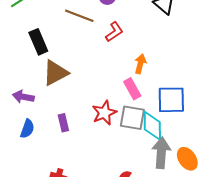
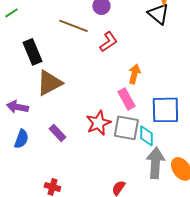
purple rectangle: (63, 123) -> (57, 133), turned -30
cyan diamond: (152, 126) -> (146, 136), size x0.7

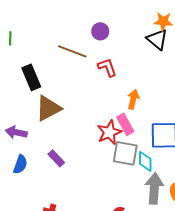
green line: (11, 13) -> (10, 38), turned -56
red L-shape: (108, 42) -> (107, 67), turned -75
red star: (98, 123) -> (109, 132), moved

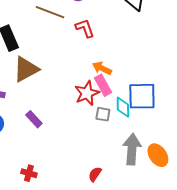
orange arrow: (133, 99) -> (102, 68), moved, turned -78
gray square: (125, 153) -> (103, 114), size x0.6
cyan diamond: (145, 161) -> (123, 107), moved

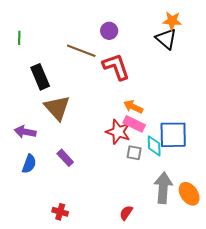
red L-shape: (85, 28) -> (116, 67), size x1.4
brown triangle: (26, 69) -> (57, 108), turned -44
pink rectangle: (103, 85) -> (134, 124), turned -35
red star: (87, 93) -> (118, 132), turned -30

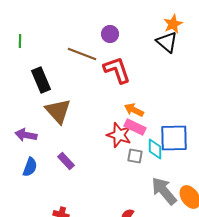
orange star: (172, 21) -> (173, 24), turned -30
gray arrow: (163, 188) -> (164, 191), turned -44

